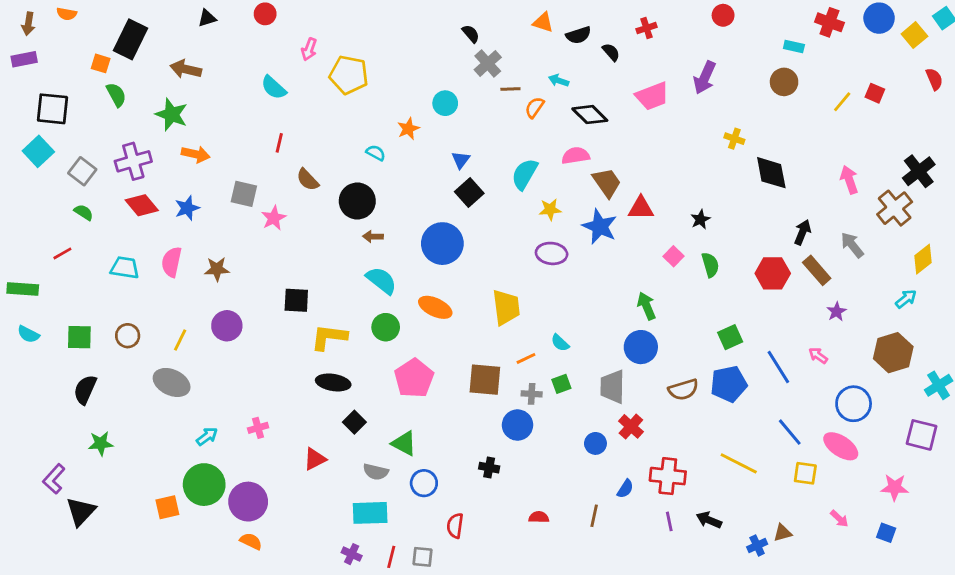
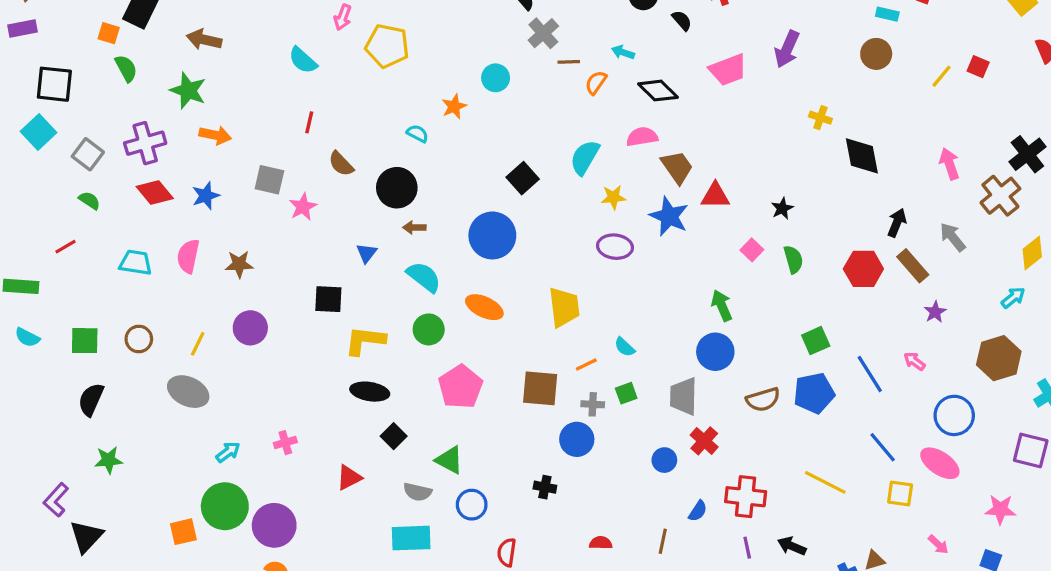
blue triangle: (461, 160) -> (367, 253), moved

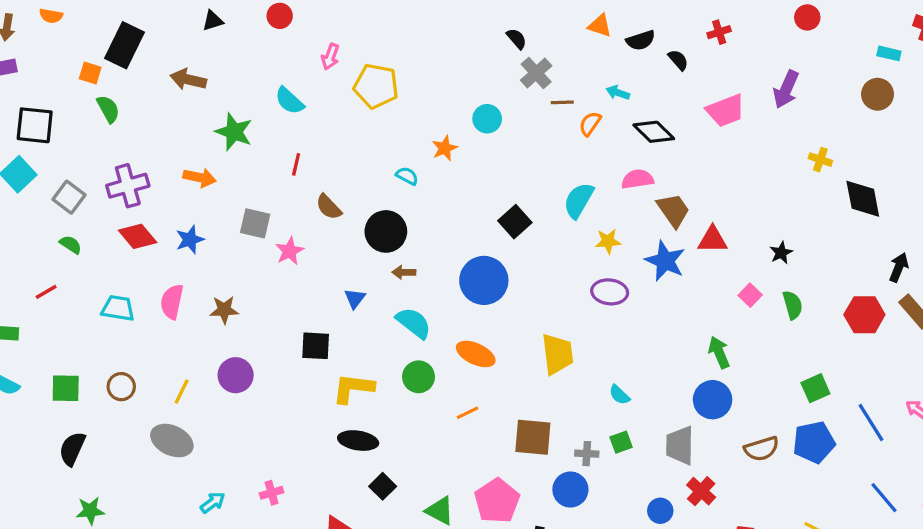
green star: (188, 91) -> (234, 132), moved
orange line: (586, 364) -> (468, 413), moved
pink pentagon: (461, 387) -> (497, 501), moved

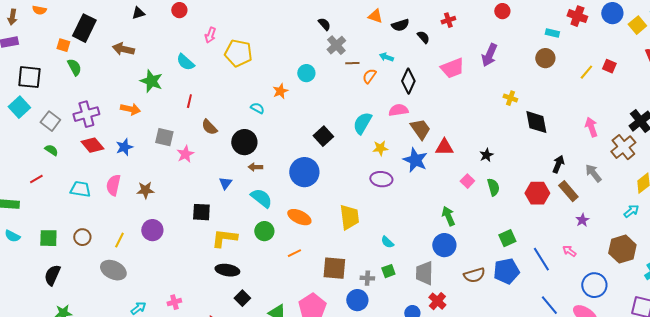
black diamond: (654, 132) -> (408, 81), turned 70

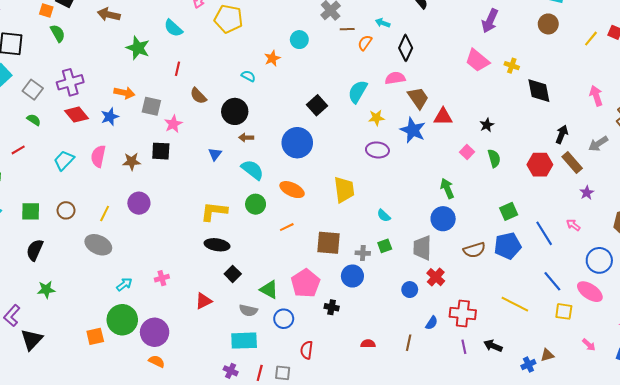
pink trapezoid: (452, 68) -> (477, 60), moved, turned 60
orange arrow: (130, 109) -> (124, 93), moved
gray arrow: (593, 173) -> (598, 144), turned -84
cyan trapezoid: (80, 189) -> (64, 160), turned -55
black square: (201, 212) -> (161, 151), moved

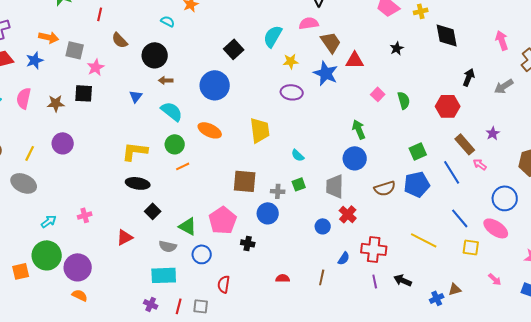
yellow cross: (512, 66) -> (421, 11), turned -32
black star: (487, 125) -> (397, 48), moved
brown rectangle: (572, 162) -> (465, 144), moved
orange line: (287, 227) -> (183, 166), moved

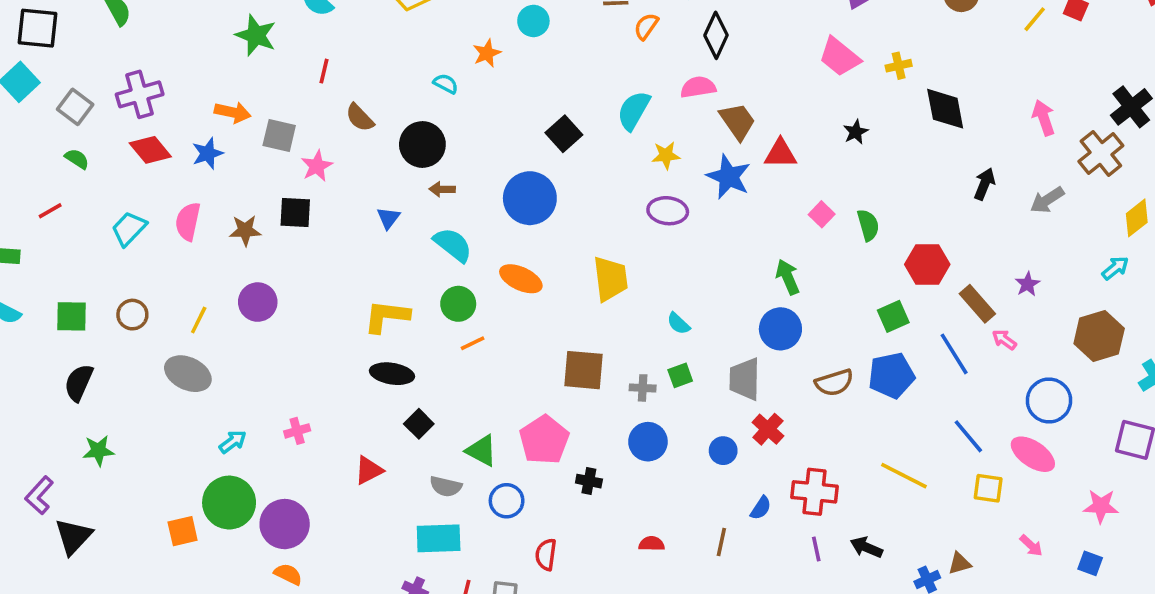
red hexagon: (448, 106) -> (927, 264), moved
blue circle: (268, 213) -> (648, 442), moved

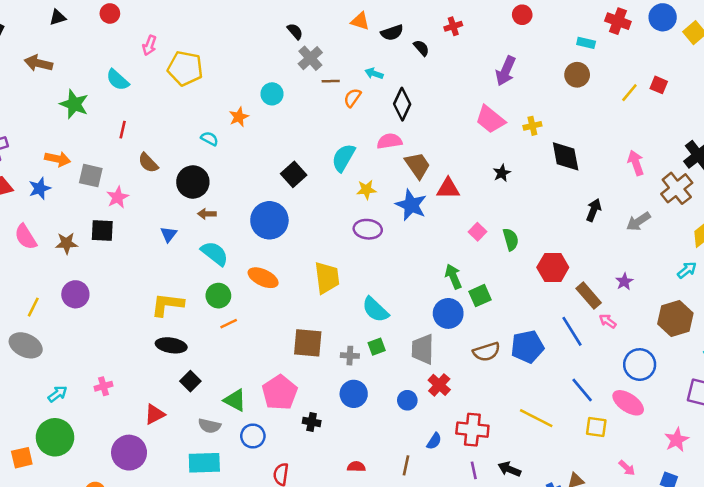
pink semicircle: (188, 221) -> (26, 237), turned -44
green square: (893, 316) -> (480, 296), moved
cyan semicircle: (678, 324) -> (375, 310), size x1.6
pink star: (1101, 506) -> (677, 440), turned -30
purple circle: (285, 524) -> (129, 453), moved

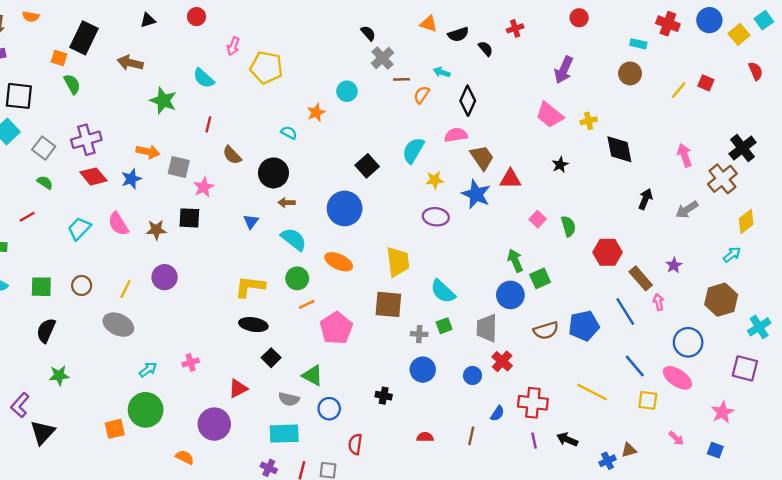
pink arrow: (608, 321) -> (658, 302), turned 42
brown square: (308, 343) -> (388, 304), moved
pink pentagon: (280, 393) -> (336, 328), moved

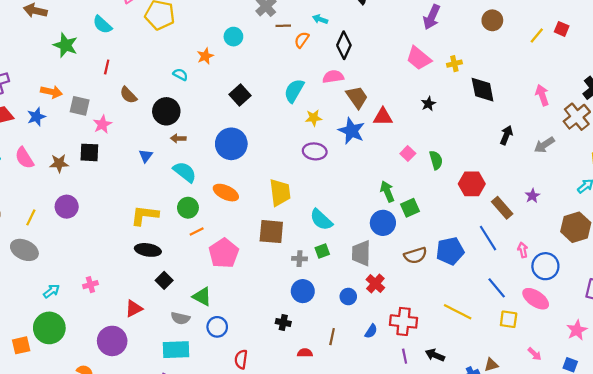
black square: (367, 166) -> (240, 95), moved
pink arrow: (658, 302) -> (523, 250), moved
black cross: (384, 396) -> (283, 323), moved
brown line: (471, 436) -> (332, 337), moved

